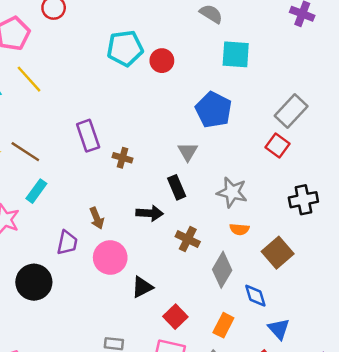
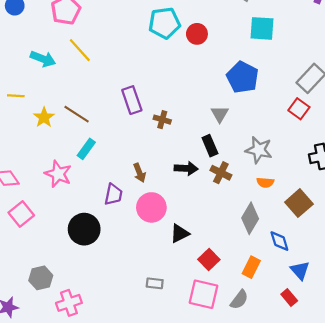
brown cross: (188, 239) -> (221, 173), moved

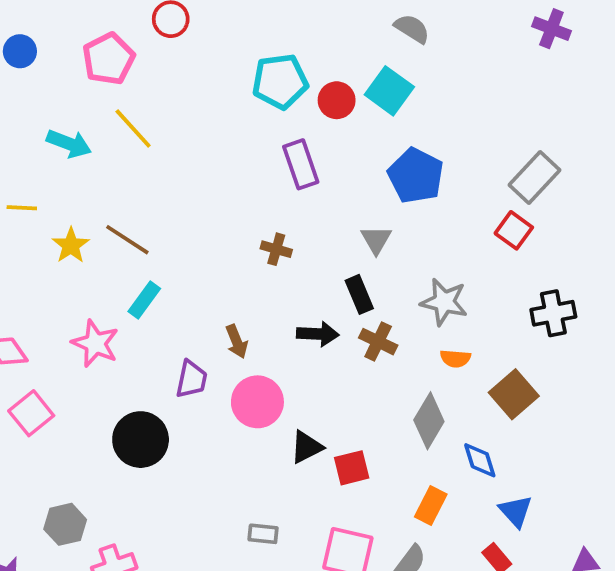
cyan square: (262, 28) -> (389, 91), moved, turned 32
purple rectangle: (132, 100) -> (301, 164), moved
red square: (209, 260) -> (352, 468), moved, turned 30

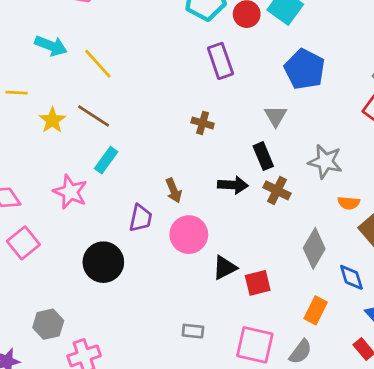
yellow line: (133, 129) -> (98, 64), moved
orange semicircle: (455, 358) -> (349, 203), moved

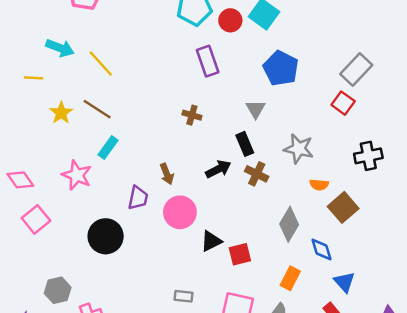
yellow line: (17, 93) -> (34, 78), moved
black arrow: (233, 185) -> (218, 169), turned -30

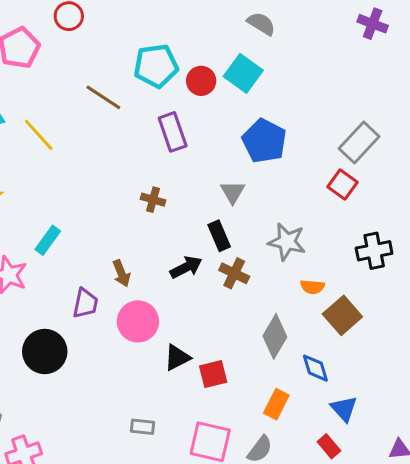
brown line: (97, 109) -> (103, 97), moved

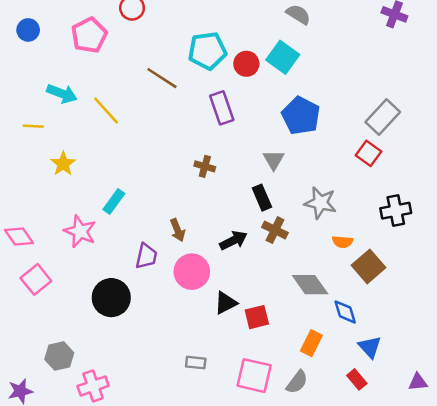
black arrow: (186, 267) -> (233, 240), moved
gray diamond: (275, 336) -> (310, 285), turned -66

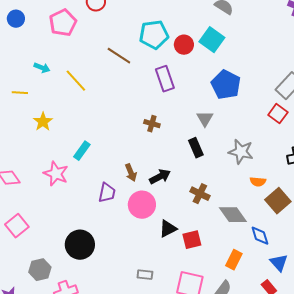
cyan arrow: (62, 94) -> (42, 68), size x0.7
brown cross: (275, 230) -> (200, 194), moved
black arrow: (233, 240) -> (160, 177), moved
pink square: (36, 279) -> (17, 226), moved
black circle: (111, 298) -> (80, 245), moved

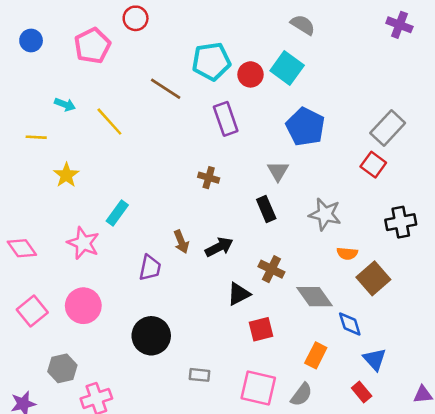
pink circle: (142, 205) -> (83, 306), moved
black triangle: (168, 229) -> (239, 294), moved
black circle: (80, 245) -> (151, 336), moved

